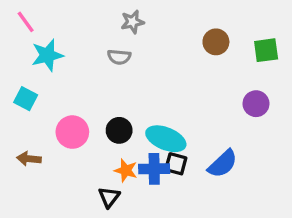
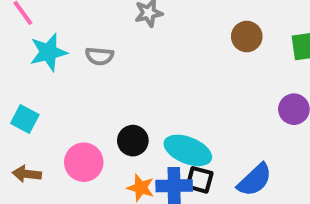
gray semicircle: (119, 57) -> (99, 56), moved
cyan square: (26, 99) -> (25, 119), moved
pink circle: (72, 132) -> (84, 162), moved

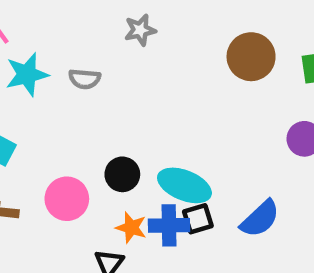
brown circle: (247, 37) -> (251, 57), size x1.4
black square: (200, 180) -> (198, 219), turned -32

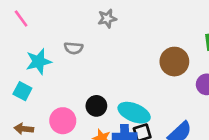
brown circle: (251, 57) -> (174, 62), moved
cyan star: (27, 74) -> (39, 62), moved

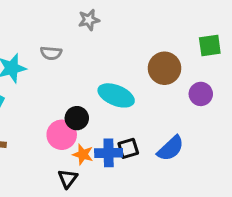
cyan ellipse: (134, 113) -> (116, 95), moved
pink circle: (63, 121) -> (62, 135), moved

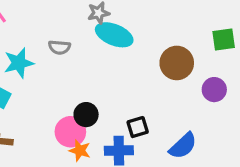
cyan ellipse: (116, 95) -> (114, 35), moved
black square: (128, 148) -> (138, 127), moved
orange star: (83, 154) -> (80, 151), moved

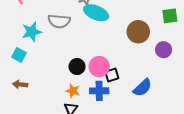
gray semicircle: (59, 47) -> (59, 21), size x1.5
pink circle: (70, 132) -> (99, 67), moved

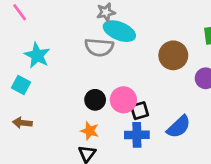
gray semicircle: (59, 21) -> (99, 47), moved
cyan star: (32, 32) -> (37, 55), turned -30
blue cross: (99, 91) -> (137, 135), moved

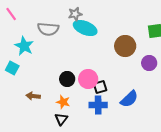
gray semicircle: (99, 47) -> (48, 29), moved
brown arrow: (22, 123) -> (33, 96), moved

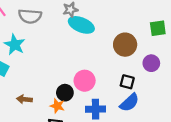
gray semicircle: (48, 29) -> (30, 16), moved
black circle: (67, 79) -> (65, 93), moved
black square: (100, 87) -> (127, 82), moved, turned 32

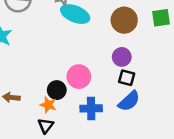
brown circle: (125, 45) -> (124, 20), moved
purple circle: (151, 63) -> (122, 57), moved

